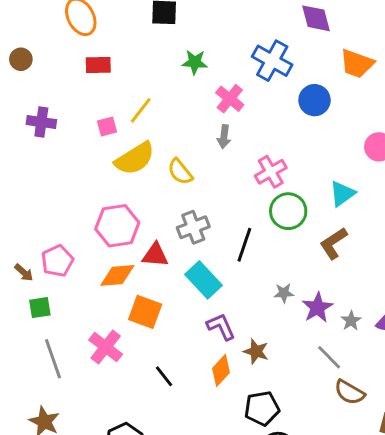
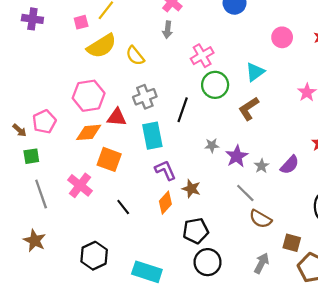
cyan rectangle: (203, 280) -> (152, 136), turned 32

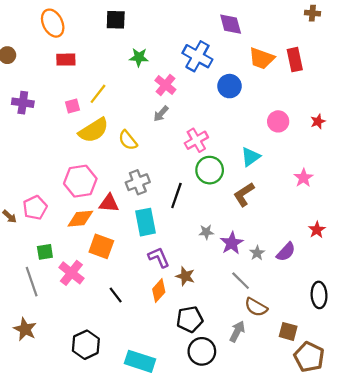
gray arrow: (168, 30) -> (161, 114), turned 35
green square: (31, 156) -> (45, 252), moved
gray arrow: (262, 263) -> (237, 331), moved

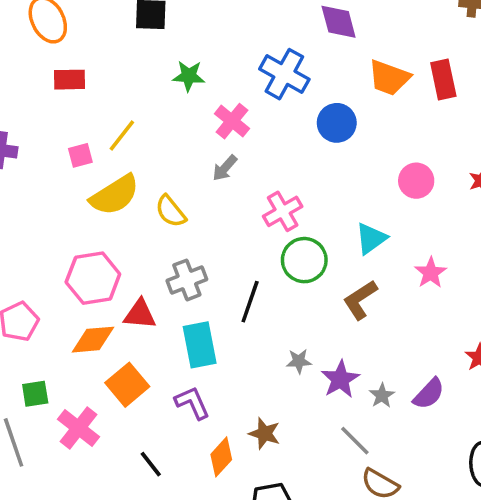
pink star: (304, 178) -> (431, 273), moved
orange square: (101, 246) -> (127, 385), turned 30
purple L-shape: (159, 257) -> (192, 403), moved

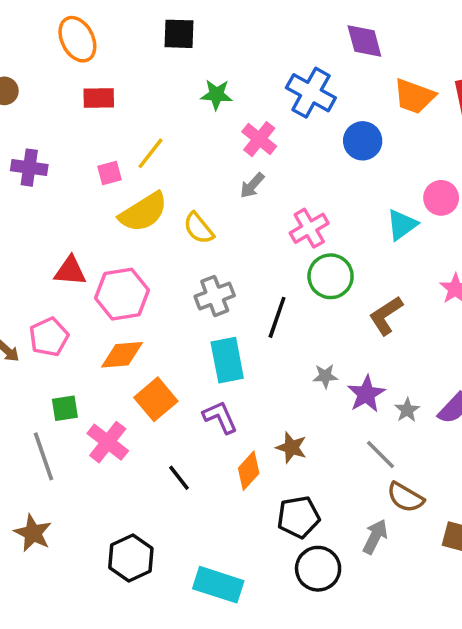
cyan triangle: (371, 238) -> (402, 225), moved
red triangle: (140, 314) -> (70, 271), moved

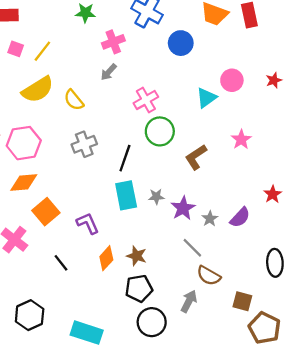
pink cross: (259, 139) -> (113, 42), turned 30
pink square: (109, 173) -> (16, 49), moved, turned 35
cyan rectangle: (227, 360) -> (126, 195), moved
brown star: (291, 447) -> (137, 256), moved

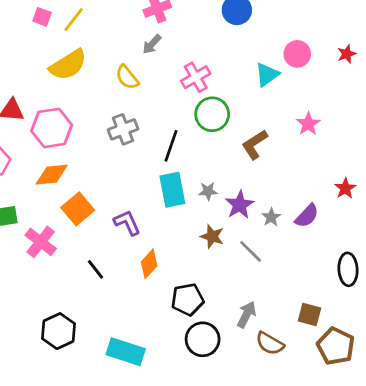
yellow semicircle: (74, 100) -> (127, 77), moved
brown star: (137, 256) -> (212, 236), moved
brown semicircle: (209, 276) -> (270, 343), moved

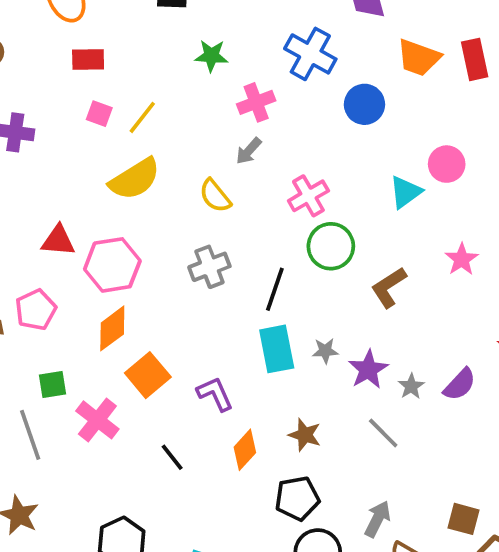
orange diamond: (52, 175) -> (112, 328), turned -32
brown star: (212, 236) -> (305, 435), moved

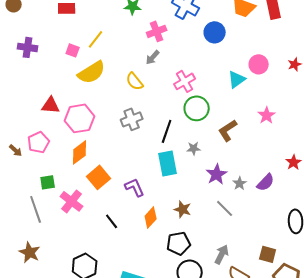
pink square: (99, 114) -> (73, 50), moved
gray star: (325, 351) -> (194, 148), moved

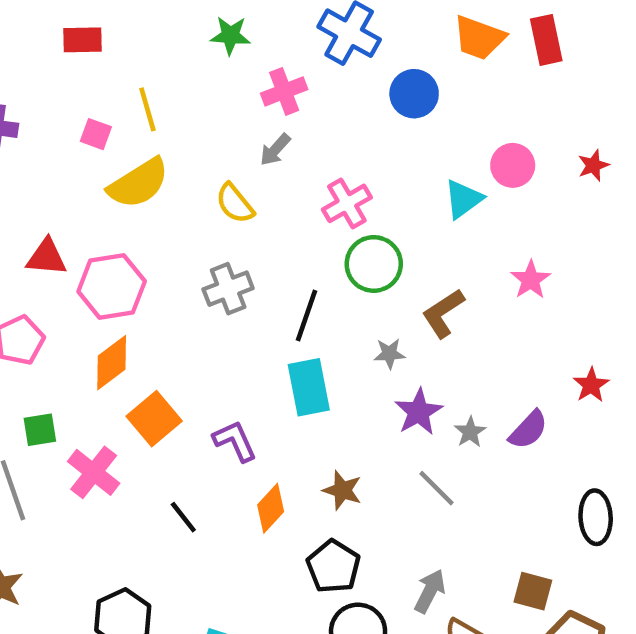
yellow line: (96, 39) -> (147, 109), turned -54
gray star: (194, 148) -> (389, 354), moved
black pentagon: (179, 243) -> (333, 567), turned -30

